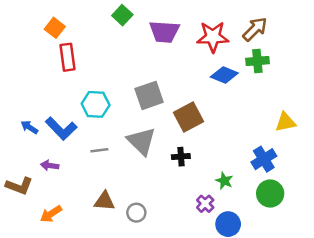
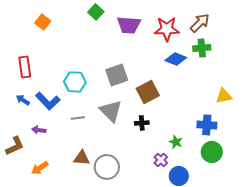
red rectangle: (68, 57) -> (25, 67), moved
blue cross: (264, 159) -> (207, 125), turned 36
brown L-shape: (19, 186) -> (15, 146), turned -45
gray circle: (136, 213) -> (107, 167), size x1.6

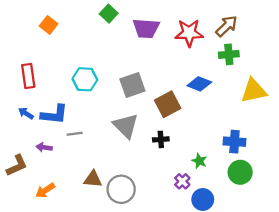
blue diamond: (176, 59) -> (199, 84), moved
cyan hexagon: (75, 82) -> (85, 79), moved
yellow triangle: (224, 96) -> (254, 91), moved, size x1.4
blue L-shape: (48, 101) -> (54, 114), turned -40
gray line: (78, 118) -> (75, 134), moved

